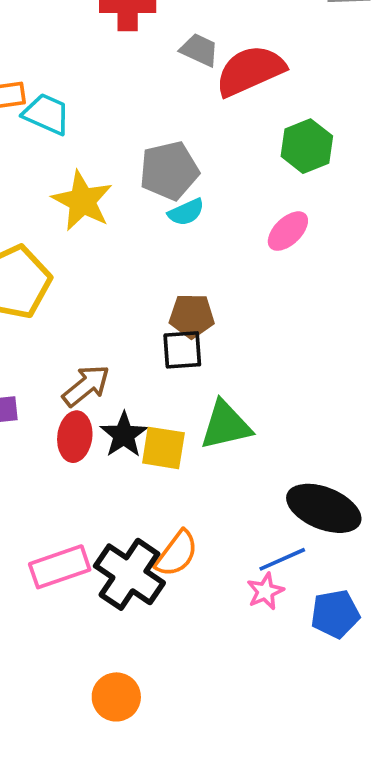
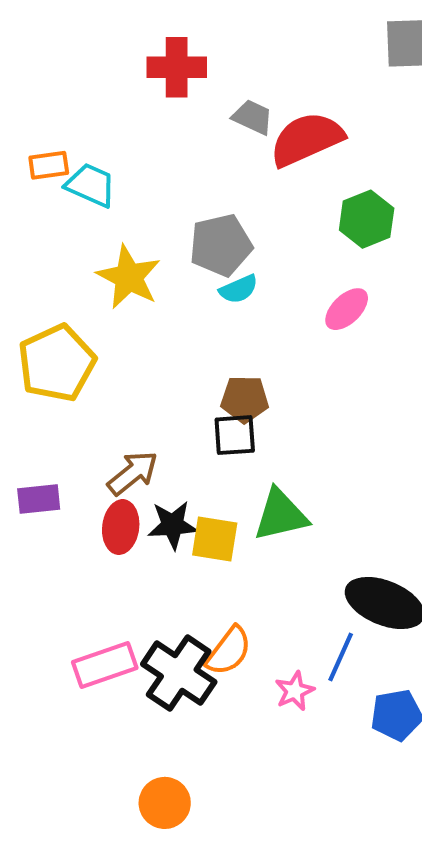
black star: (124, 435) -> (173, 525), turned 30
blue line: (282, 559) -> (341, 657), turned -42
pink star: (265, 591) -> (295, 691), moved

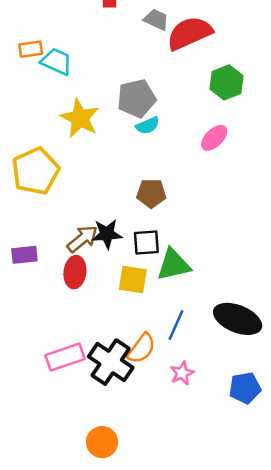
black square: (235, 435) -> (146, 243), moved
black star: (173, 525) -> (107, 234), moved
blue line: (341, 657) -> (176, 325), moved

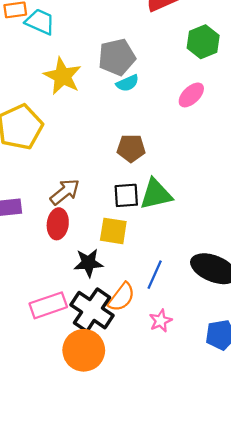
black star: (107, 234) -> (88, 263), moved
green triangle: (173, 265) -> (156, 194), moved
orange circle: (102, 442) -> (84, 350), moved, size x1.4

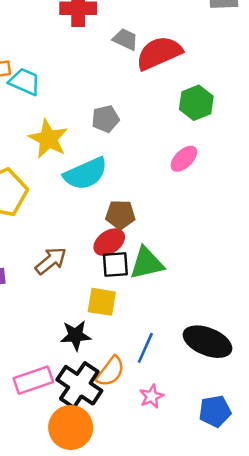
gray pentagon: (117, 57) -> (105, 119), size x0.7
cyan semicircle: (127, 83) -> (86, 174), moved, size x1.8
red ellipse: (58, 224) -> (109, 242), moved, turned 48

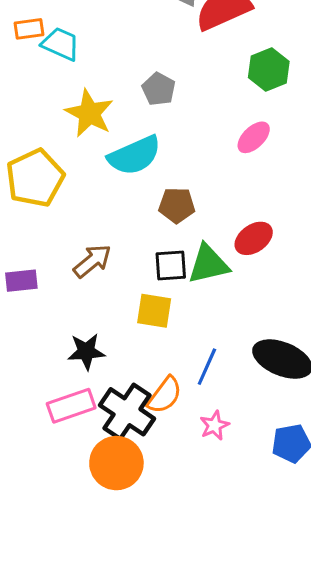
gray pentagon: (105, 119) -> (159, 89), turned -30
red ellipse: (109, 242) -> (254, 238), moved
black star: (76, 335) -> (86, 351), moved

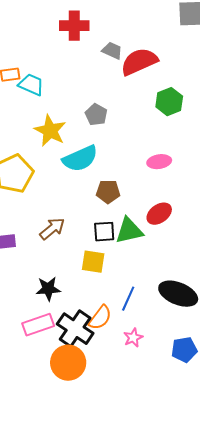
pink ellipse: (254, 137) -> (159, 162), moved, turned 35

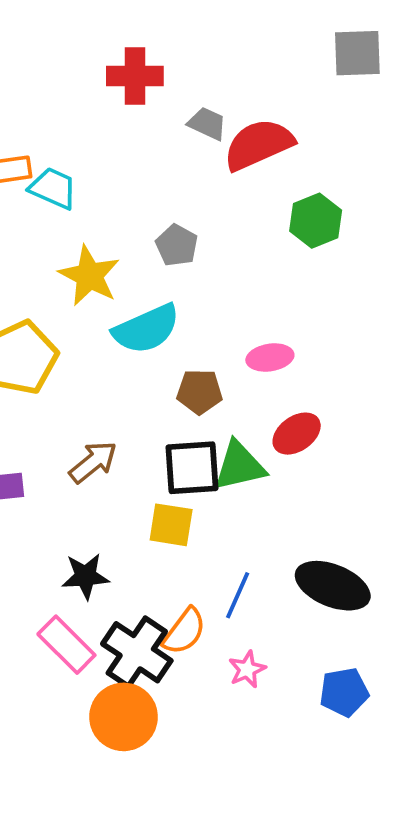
pink ellipse: (159, 162) -> (270, 357), moved
black square: (104, 232) -> (192, 468), size x1.4
pink rectangle: (38, 325) -> (66, 645), turned 64

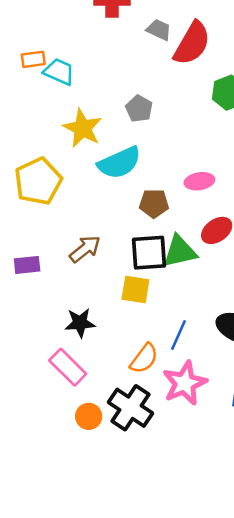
red semicircle: (259, 145) -> (192, 43), turned 144
black cross: (137, 652) -> (130, 408), moved
pink star: (247, 669) -> (185, 383), size x1.8
orange circle: (124, 717) -> (89, 416), moved, size x0.6

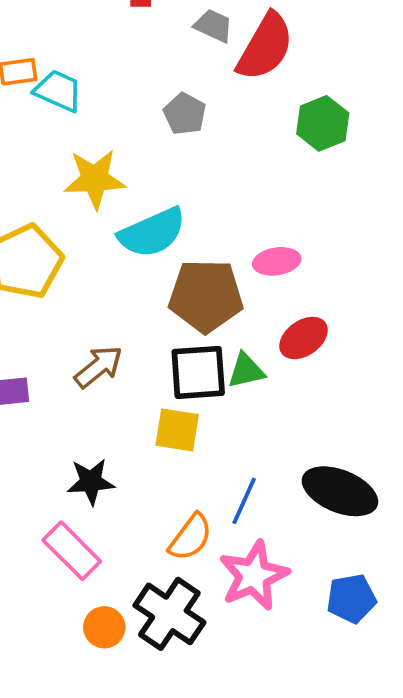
gray pentagon: (139, 109) -> (185, 114), moved
yellow star: (82, 128) -> (95, 179), turned -30
brown pentagon: (154, 203) -> (206, 296), size x1.6
green triangle: (180, 251) -> (246, 371), size x0.7

